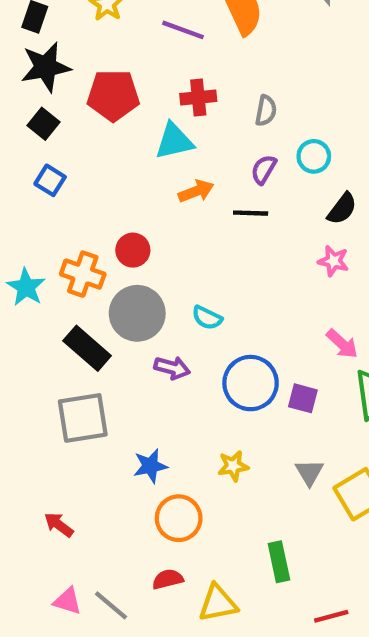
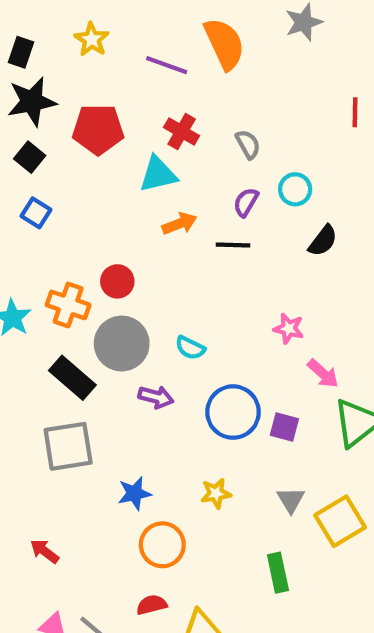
red cross: (198, 98) -> (182, 132), turned 36
gray semicircle: (266, 111) -> (248, 144), turned -40
pink star: (333, 261) -> (289, 329), moved
green rectangle: (279, 562) -> (278, 573), moved

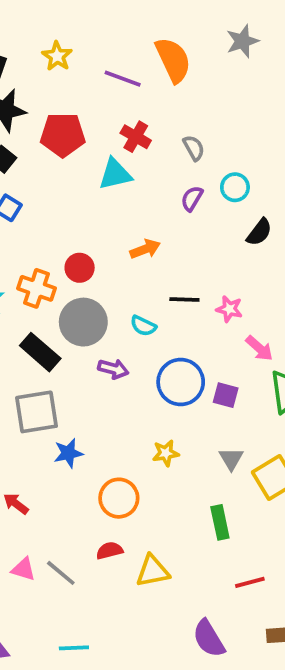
orange arrow: (179, 224) -> (145, 249), moved
black line: (233, 245) -> (184, 300), moved
blue star: (134, 493) -> (68, 453), moved

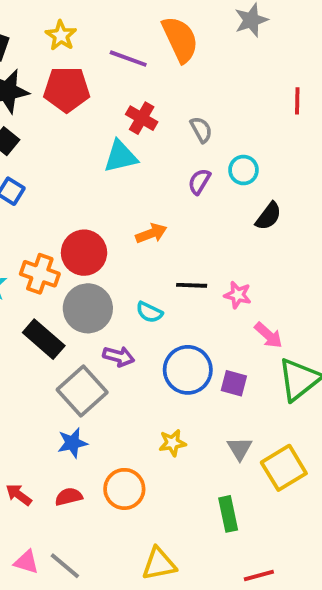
red pentagon: (63, 135) -> (67, 89), moved
red circle: (80, 268) -> (84, 253), size x1.5
gray square: (36, 412) -> (82, 391), moved, turned -33
red semicircle: (110, 551) -> (69, 497), moved

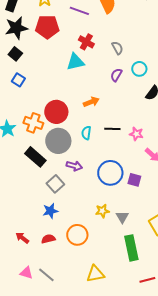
cyan semicircle: (149, 312) -> (86, 133), moved, turned 72
gray square: (82, 391) -> (55, 184), size x0.7
gray triangle: (240, 449) -> (122, 217), moved
green rectangle: (228, 514) -> (131, 248), size x1.4

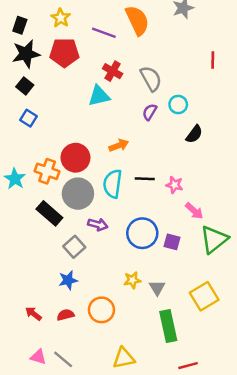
gray semicircle: (117, 48) -> (151, 79), size x1.5
cyan semicircle: (86, 133) -> (113, 184), size x1.6

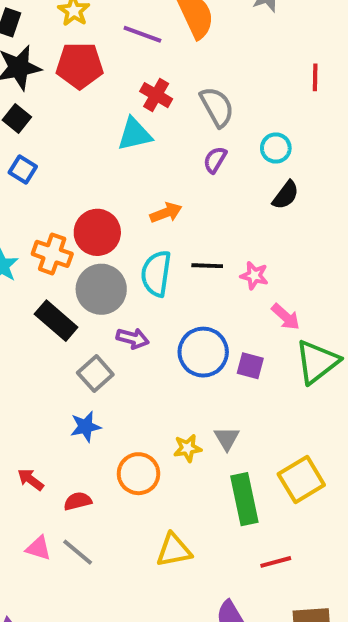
cyan circle: (178, 105) -> (276, 148), moved
yellow star: (132, 280) -> (188, 448), moved
yellow square: (204, 296) -> (301, 480), moved
red semicircle: (66, 315) -> (78, 501), moved

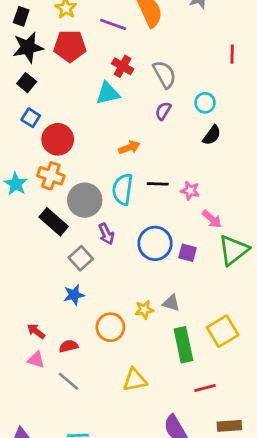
red circle: (97, 232) -> (58, 139), moved
purple arrow: (133, 338) -> (106, 234), turned 50
gray triangle: (227, 438) -> (171, 303), turned -42
pink triangle: (38, 548) -> (36, 360), moved

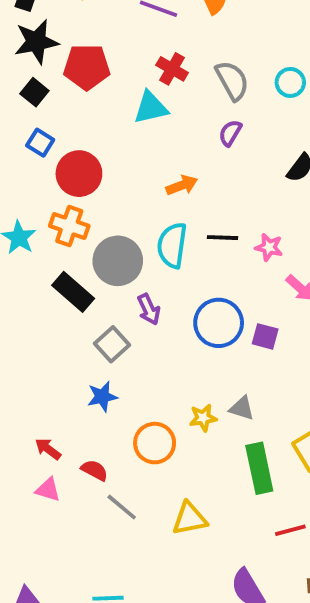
red pentagon: (70, 46) -> (87, 67), moved
cyan circle: (205, 103) -> (290, 82), moved
red semicircle: (69, 346) -> (94, 470), turned 42
gray line: (69, 381) -> (122, 507), moved

